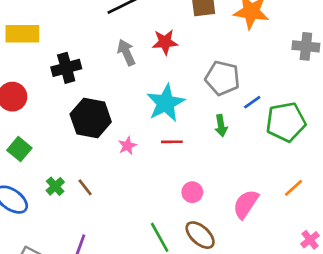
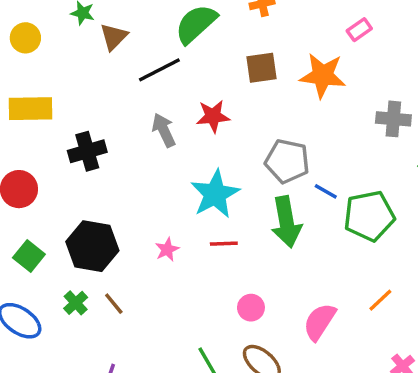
blue line: (252, 102) -> (326, 191), turned 66
black hexagon: (91, 118) -> (92, 246), moved
green arrow: (221, 126) -> (286, 222), size x1.8

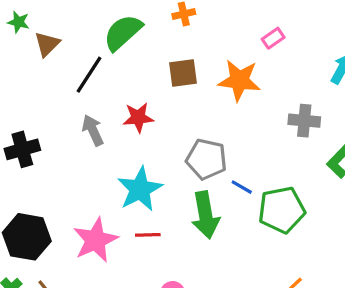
black line: (159, 70) -> (89, 75), turned -30
pink star: (167, 250) -> (96, 240), size x2.0

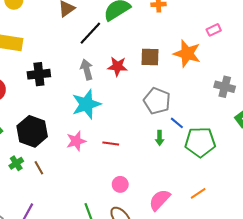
brown square: (183, 73) -> (150, 57), moved
cyan star: (140, 189) -> (86, 104), moved
green arrow: (205, 215) -> (160, 138), moved, size x0.5
pink star: (96, 240) -> (76, 141), size x0.7

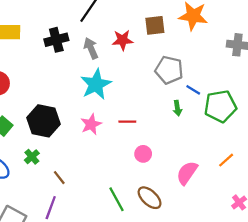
black cross: (39, 74) -> (56, 40), moved
brown line: (39, 168) -> (59, 178), moved
pink circle: (120, 184) -> (143, 154), moved

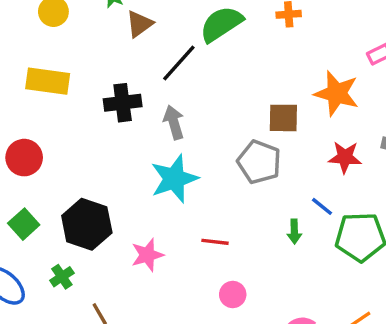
brown square: (155, 25) -> (283, 118), moved
red star: (123, 40) -> (345, 157), moved
gray pentagon: (169, 70) -> (259, 162), moved
pink star: (91, 124) -> (147, 255), moved

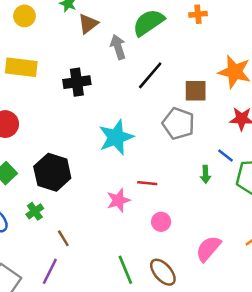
black line: (179, 63) -> (150, 75), moved
gray arrow: (174, 122) -> (118, 47), moved
pink star: (147, 255) -> (118, 200), moved

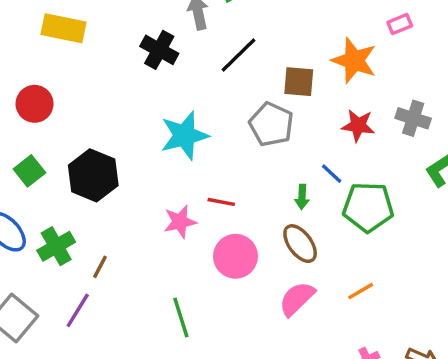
black cross: (77, 82) -> (159, 50), moved, turned 32
green cross: (35, 211) -> (56, 246), moved, size x1.5
pink circle: (161, 222) -> (235, 256), size x1.6
brown line: (63, 238) -> (100, 267), turned 54
brown ellipse: (163, 272) -> (300, 244), moved

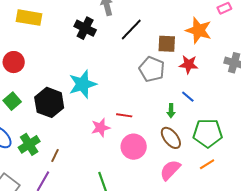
red star: (358, 125) -> (189, 64), moved
cyan star: (184, 135) -> (83, 84), moved
green pentagon: (368, 207) -> (208, 133), moved

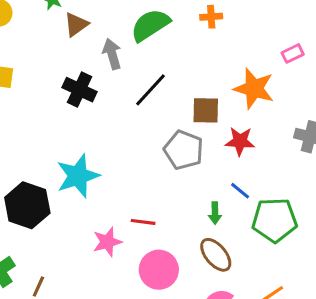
green pentagon: (208, 133) -> (274, 220), moved

